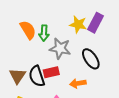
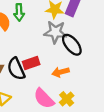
green arrow: (44, 33) -> (19, 12), moved
gray star: (60, 48) -> (55, 32), moved

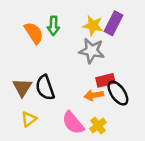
black ellipse: (72, 45) -> (118, 93), moved
red rectangle: (31, 63) -> (105, 80), moved

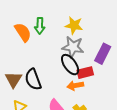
purple rectangle: (114, 23) -> (103, 54), moved
black ellipse: (118, 93) -> (70, 65), moved

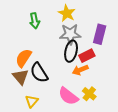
yellow star: (74, 25) -> (67, 13), turned 30
orange semicircle: (23, 32) -> (23, 58), moved, turned -102
black ellipse: (70, 65) -> (71, 51), turned 60

